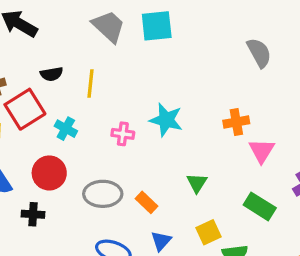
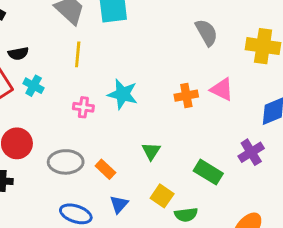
yellow line: (90, 84) -> (78, 54), moved
cyan cross: (66, 129) -> (34, 86), moved
pink triangle: (262, 151) -> (222, 89), moved, turned -35
yellow square: (209, 232) -> (162, 196), turned -30

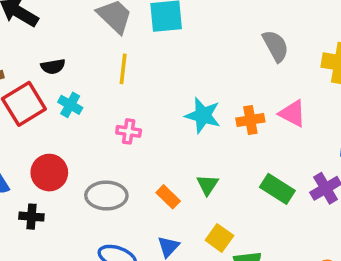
cyan star: (123, 94) -> (203, 115), moved
orange rectangle: (105, 169) -> (168, 197), moved
green rectangle: (208, 172) -> (277, 189), moved

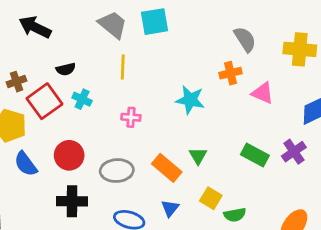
orange cross: (250, 120) -> (231, 73), moved
orange rectangle: (168, 197) -> (167, 168), size x1.5
black cross: (31, 217) -> (72, 201), moved, size x1.5

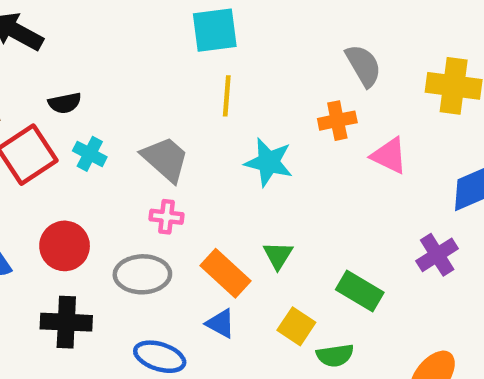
gray trapezoid: (113, 25) -> (165, 159), moved
yellow line: (123, 67) -> (227, 96), moved
pink cross: (131, 117) -> (167, 217), moved
green rectangle: (255, 155) -> (360, 291), moved
blue triangle: (170, 208) -> (221, 323), moved, turned -42

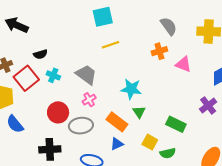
yellow line: (227, 96) -> (111, 45), turned 72
cyan star: (269, 162) -> (131, 89), moved
pink cross: (167, 217) -> (89, 100), turned -32
red circle: (65, 246) -> (58, 112), moved
blue triangle: (221, 323) -> (117, 144), turned -48

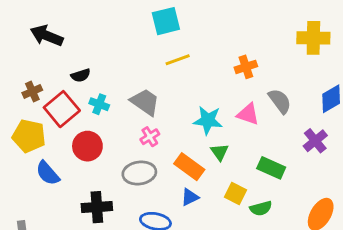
gray semicircle: (169, 26) -> (280, 101), moved
pink triangle: (183, 64) -> (248, 114), moved
red circle: (58, 112) -> (87, 146), moved

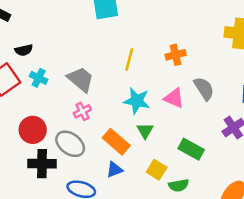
yellow line: (178, 60) -> (129, 59), moved, turned -60
red circle: (87, 146) -> (33, 130), moved
gray ellipse: (139, 173) -> (70, 144), turned 40
black cross: (97, 207) -> (42, 164), moved

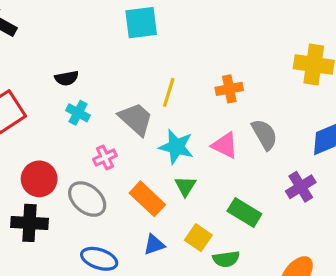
black semicircle: (24, 50) -> (67, 78), moved
cyan cross: (39, 78) -> (78, 113), moved
gray trapezoid: (81, 79) -> (136, 119), moved
black cross: (42, 164) -> (29, 223), moved
blue triangle: (114, 170) -> (154, 245), moved

